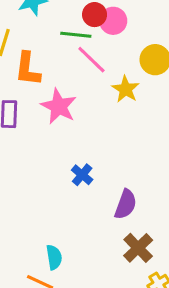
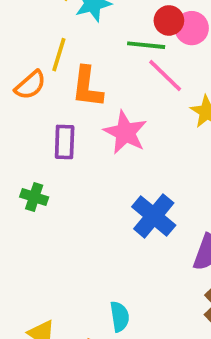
blue cross: (82, 175) -> (154, 216), size x1.6

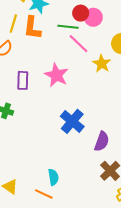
yellow line: (59, 55) -> (13, 24), moved
orange L-shape: (87, 87) -> (32, 28), moved

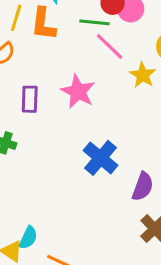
cyan semicircle: (53, 177) -> (28, 238), moved, turned 35

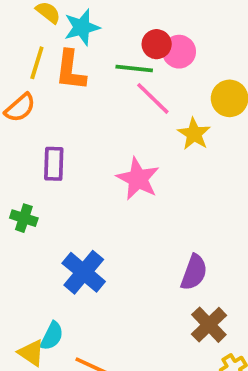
pink star: (78, 92) -> (138, 179), moved
blue cross: (101, 158) -> (84, 272), moved

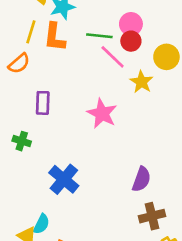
red circle: (157, 44) -> (131, 41), moved
brown cross: (209, 325) -> (152, 216), turned 30

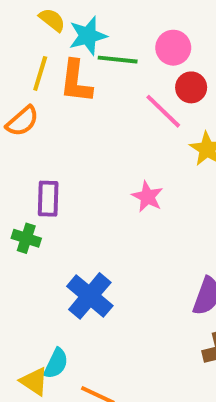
pink circle: (131, 24) -> (173, 48), moved
green line: (99, 36) -> (118, 60), moved
purple rectangle: (43, 103) -> (48, 199), moved
pink star: (102, 113) -> (147, 197), size x0.7

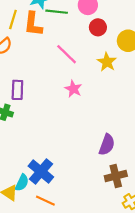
pink line: (163, 111) -> (67, 54), moved
blue cross: (90, 296) -> (41, 172), moved

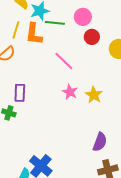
yellow star: (107, 62) -> (94, 95), moved

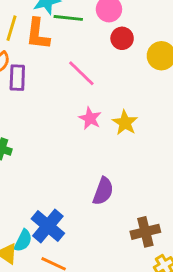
purple rectangle: (20, 93) -> (17, 78), moved
purple semicircle: (100, 142) -> (103, 191), moved

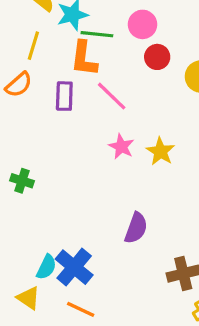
orange L-shape: (38, 34) -> (84, 59), moved
purple rectangle: (17, 78) -> (64, 96), moved
cyan semicircle: (23, 241) -> (46, 267), moved

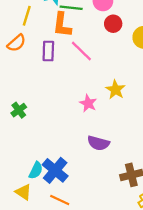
pink star: (121, 147) -> (88, 103), moved
green cross: (22, 181) -> (19, 110), turned 35
purple semicircle: (136, 228) -> (98, 143), turned 85

